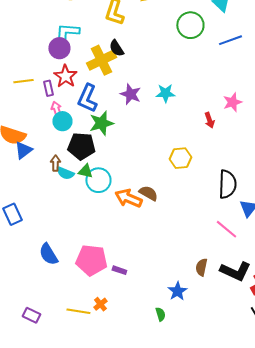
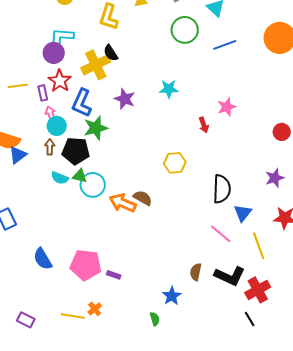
cyan star: (165, 93) -> (169, 89), moved
brown arrow: (55, 163) -> (50, 147), moved

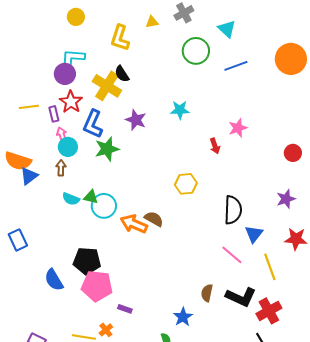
yellow cross: (96, 65) -> (107, 86), turned -32
black pentagon: (76, 151) -> (87, 261), moved
purple rectangle: (114, 275) -> (125, 309), moved

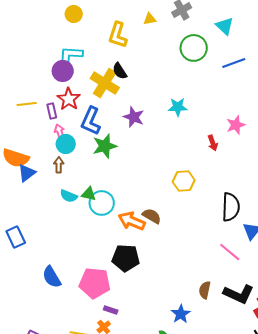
black pentagon: (87, 261) -> (126, 258), moved
purple rectangle: (125, 309) -> (111, 310), moved

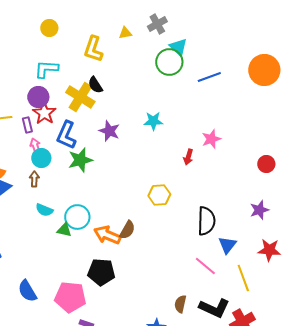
cyan triangle: (225, 26) -> (178, 47), moved
purple circle: (63, 71) -> (38, 97), moved
red arrow: (213, 143) -> (188, 157), turned 35
green triangle: (89, 194) -> (64, 230), moved
brown semicircle: (152, 216) -> (127, 230), turned 90

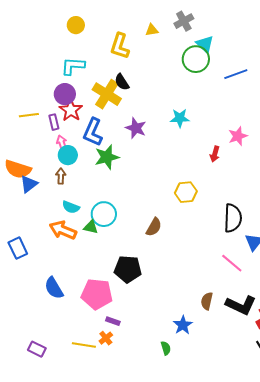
orange arrow: (107, 235) -> (63, 230), moved

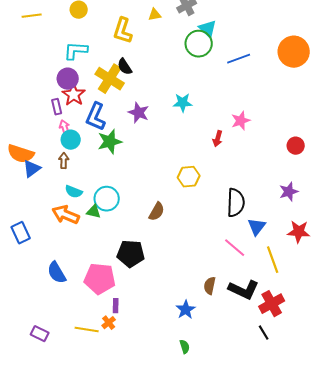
yellow line: (29, 115) -> (32, 16), moved
purple rectangle: (113, 321) -> (116, 306), turned 72
green semicircle: (166, 348) -> (185, 347), moved

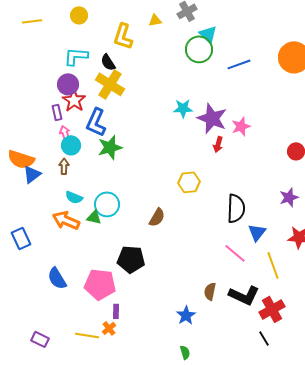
black semicircle: (125, 67) -> (108, 62), moved
purple star: (139, 113) -> (212, 118), moved, size x1.4

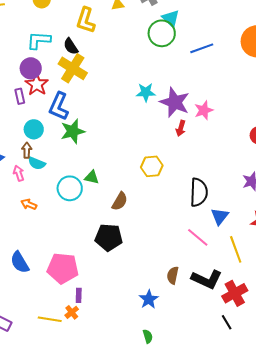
pink arrow: (65, 133) -> (19, 173), moved
cyan semicircle: (74, 197) -> (37, 163), moved
green triangle: (94, 217) -> (92, 177), moved
orange arrow: (66, 220) -> (29, 204), size x0.6
black pentagon: (131, 259) -> (109, 237), moved

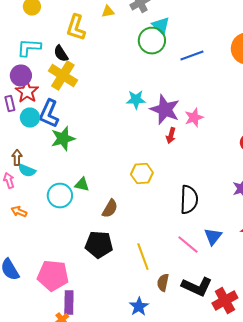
cyan circle: (34, 129) -> (30, 118), moved
blue triangle: (220, 216) -> (213, 237), moved
yellow line: (236, 249) -> (143, 257), moved
purple rectangle: (79, 295) -> (69, 303), size x1.6

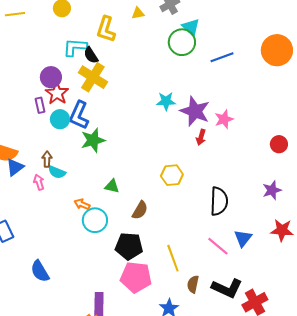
cyan L-shape: (29, 48) -> (75, 47), moved
cyan circle: (60, 196) -> (95, 220), moved
orange arrow: (19, 212) -> (82, 204), moved
pink pentagon: (53, 276) -> (136, 277), moved

